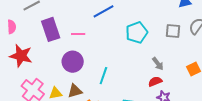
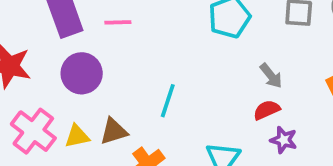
purple circle: (73, 62) -> (82, 73), moved

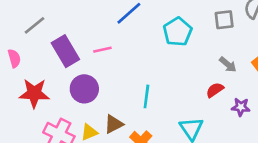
gray arrow: (271, 76) -> (228, 65), moved
purple star: (284, 140) -> (241, 107), moved

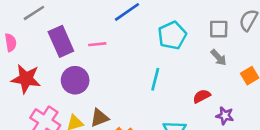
gray arrow: (228, 65) -> (219, 57), moved
cyan line: (146, 96) -> (155, 79), moved

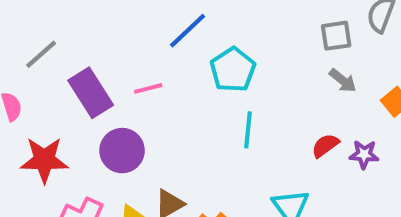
cyan pentagon: (172, 35) -> (233, 70), moved
purple star: (225, 116) -> (364, 154), moved

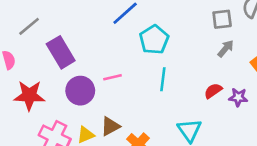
gray arrow: (343, 81) -> (226, 49), turned -90
pink line: (148, 88) -> (113, 77), moved

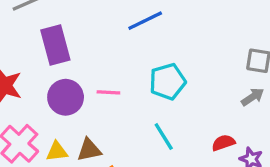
cyan pentagon: (154, 40) -> (167, 82), moved
cyan line: (163, 79) -> (164, 137), moved, turned -55

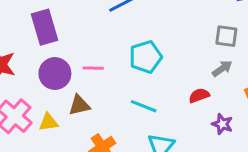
cyan line: (164, 137) -> (144, 106), turned -35
red semicircle: (223, 143) -> (199, 96), moved
brown triangle: (89, 150) -> (79, 105), moved

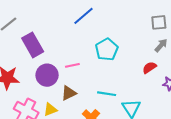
cyan line: (144, 106) -> (107, 94), moved

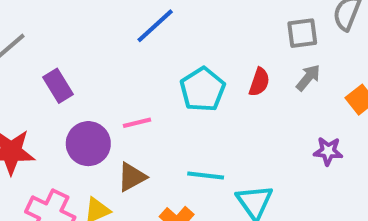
purple rectangle: (33, 45) -> (58, 86), size x0.7
red semicircle: (149, 68) -> (259, 82), moved, turned 144

